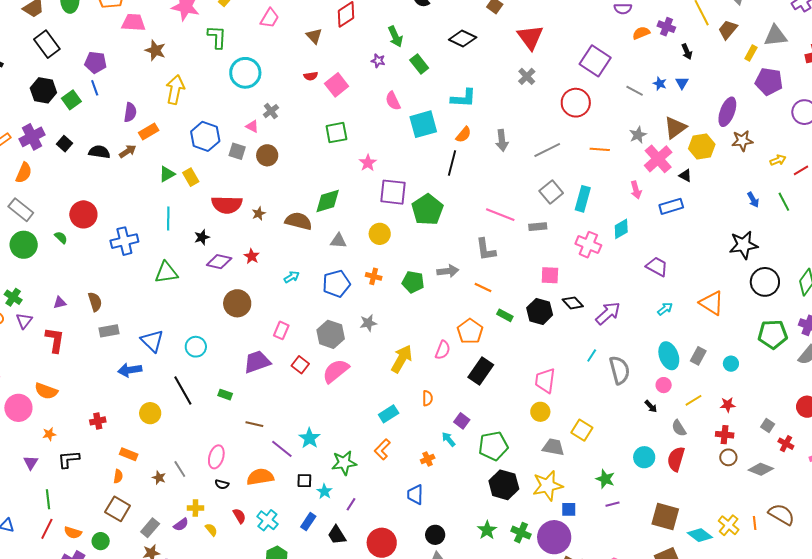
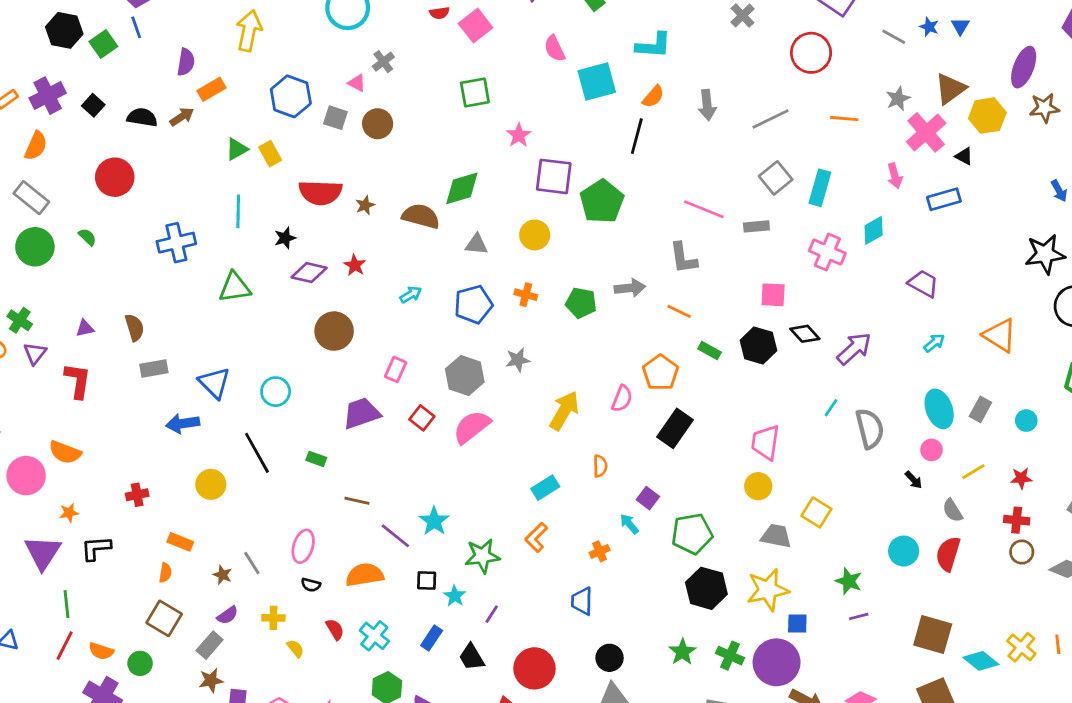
red circle: (83, 214) -> (115, 177), moved
purple triangle: (31, 463) -> (43, 553), size x1.8
purple semicircle: (181, 525) -> (228, 615), moved

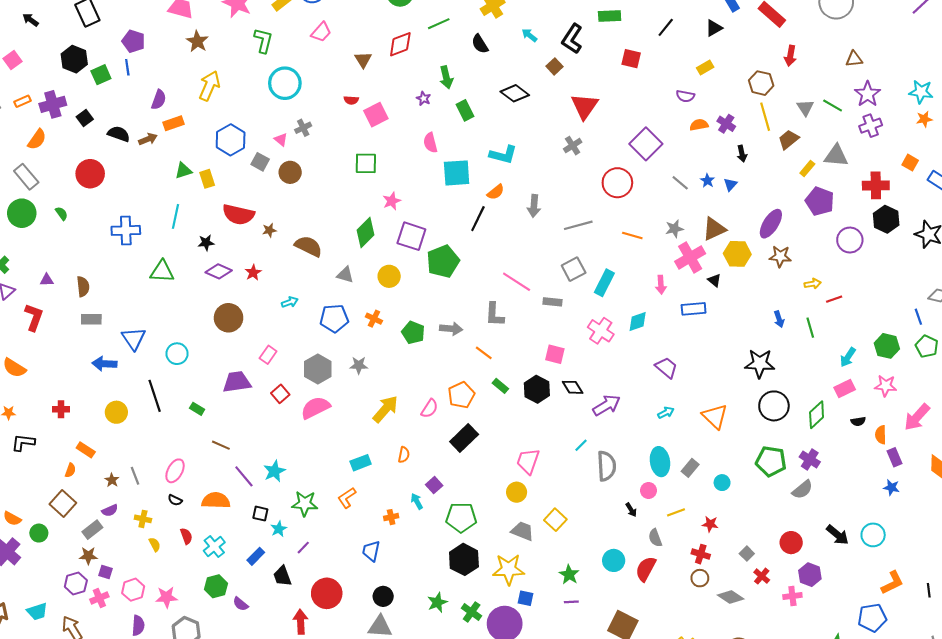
green diamond: (462, 188) -> (365, 233), moved, turned -40

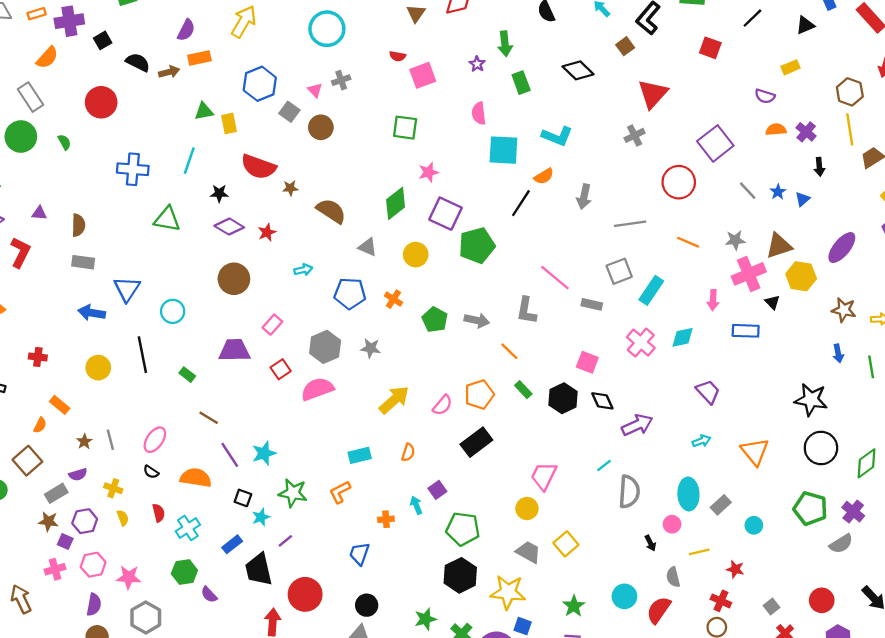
brown star: (780, 256) -> (844, 310), moved
black trapezoid: (282, 576) -> (259, 570), size x1.4
purple hexagon: (76, 584) -> (85, 521), moved

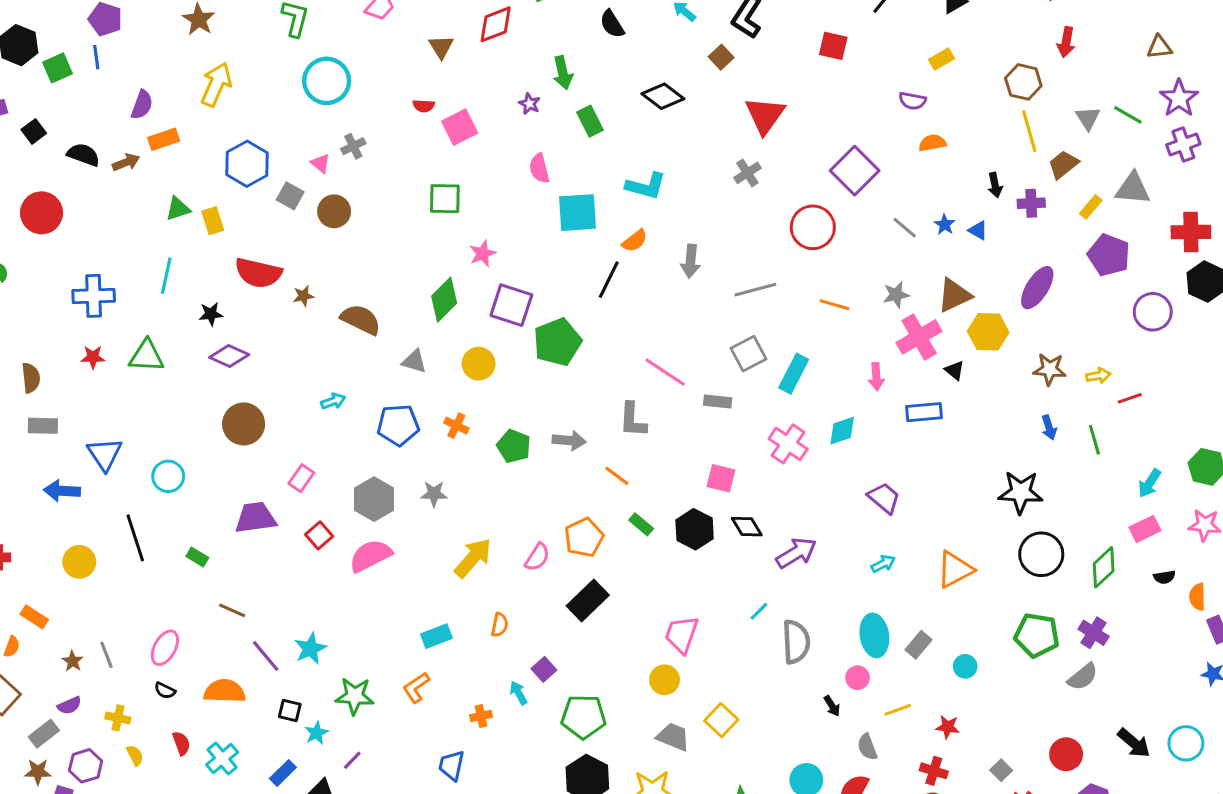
purple cross: (806, 132) -> (1031, 203), moved, turned -36
blue triangle: (803, 199) -> (978, 230), turned -42
red star: (267, 232) -> (93, 357), moved, turned 30
orange triangle: (755, 452) -> (955, 569), turned 48

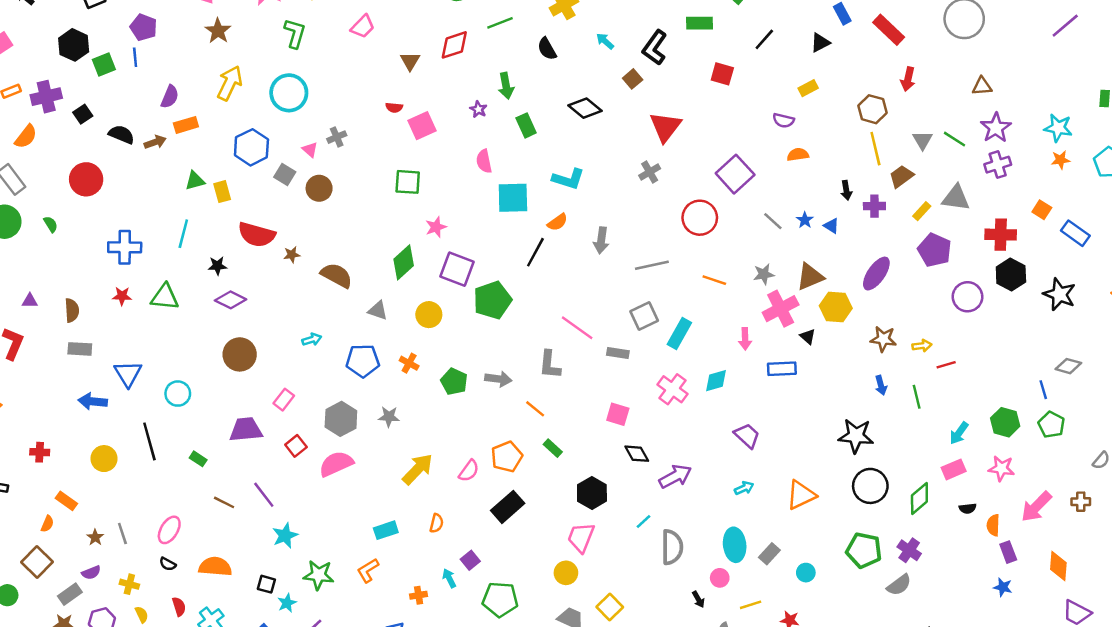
cyan circle: (327, 81) -> (289, 93), moved
black hexagon: (695, 529) -> (592, 493), moved
purple line: (266, 656) -> (264, 495), moved

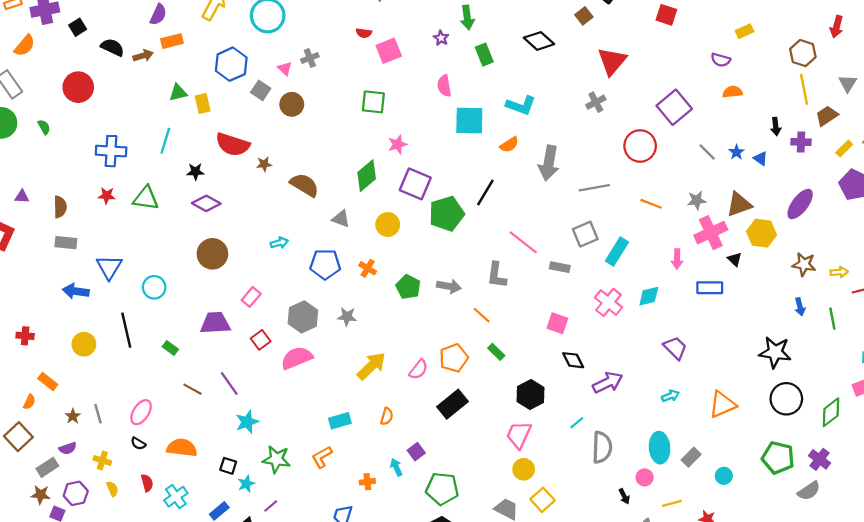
gray arrow: (601, 240) -> (549, 163), size x1.4
black line: (535, 252) -> (485, 192), moved
yellow circle: (566, 573) -> (524, 469), moved

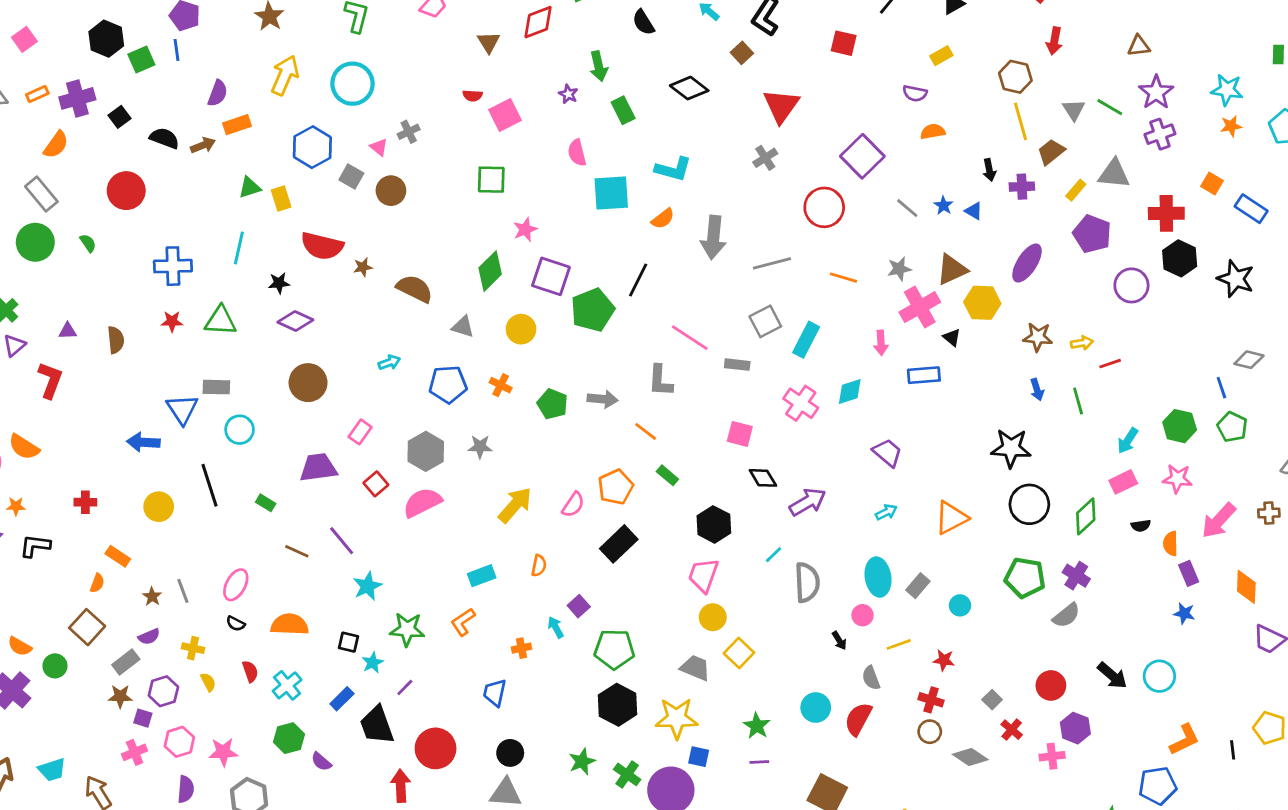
gray rectangle: (66, 243) -> (216, 387), moved

